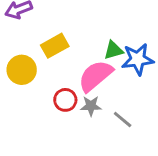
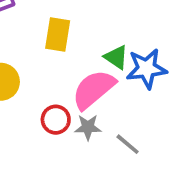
yellow rectangle: (55, 46) -> (58, 34), moved, turned -52
green triangle: (114, 50) -> (116, 57), turned 50

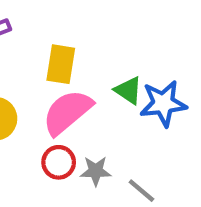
pink semicircle: (94, 89) -> (67, 112), moved

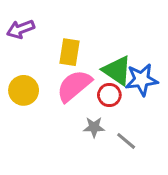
green triangle: (128, 90) -> (117, 70), size x1.5
red circle: (59, 162) -> (109, 95), moved

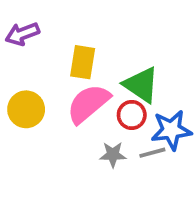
blue star: (142, 80) -> (171, 130), moved
gray line: (126, 141) -> (152, 153), moved, turned -55

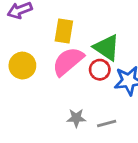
gray line: (152, 153) -> (107, 124), moved
gray star: (113, 155) -> (76, 118), moved

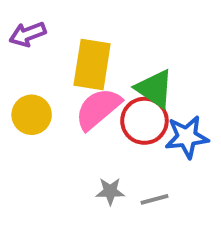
yellow rectangle: (64, 31) -> (92, 64), size x1.4
red circle: (100, 70) -> (144, 121), size x1.5

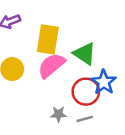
red circle: (144, 121) -> (86, 92), moved
blue star: (187, 137) -> (104, 82), turned -30

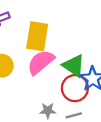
green triangle: (85, 54) -> (74, 66), moved

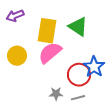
green triangle: (74, 66) -> (78, 27), moved

